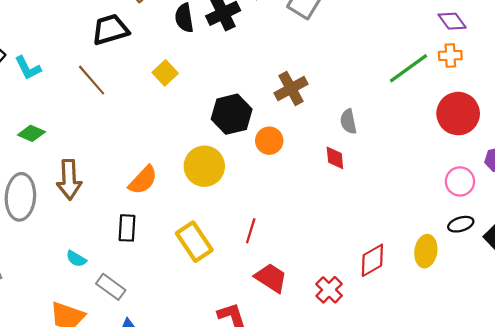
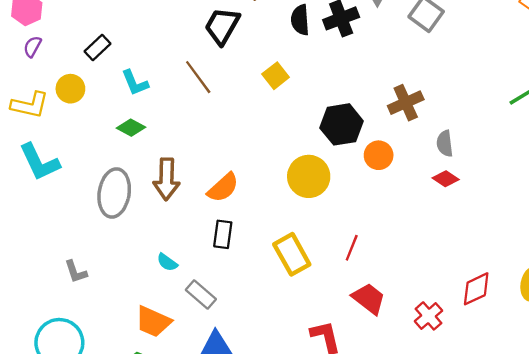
black trapezoid: (110, 30) -> (222, 26), turned -48
cyan L-shape: (28, 68) -> (135, 83), moved
gray semicircle: (348, 121) -> (445, 144), moved
red diamond: (335, 158) -> (446, 179), turned -55
orange semicircle: (143, 180) -> (223, 188), moved

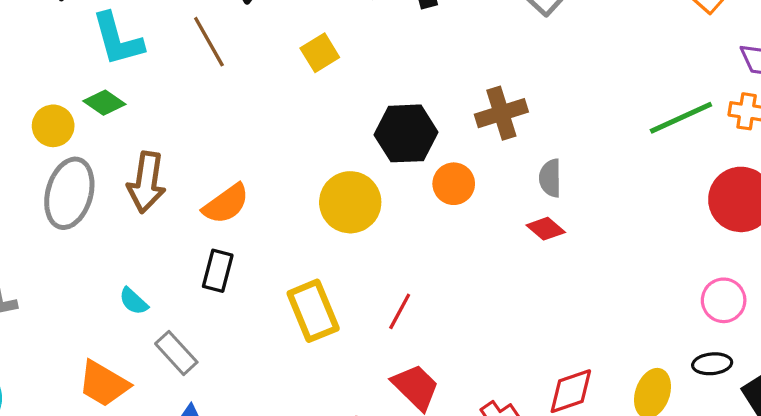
cyan L-shape: (135, 83) -> (118, 39), size x1.4
yellow circle: (70, 89) -> (53, 126), moved

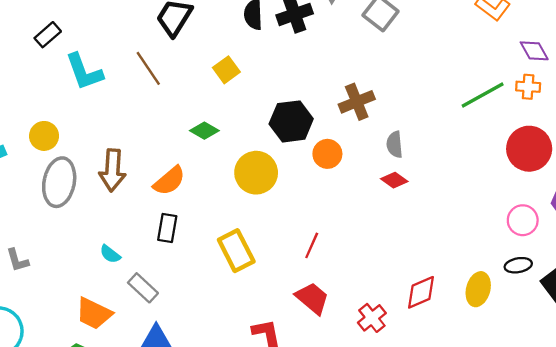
green diamond: (104, 103) -> (204, 131), moved
red line: (400, 311) -> (312, 245), moved

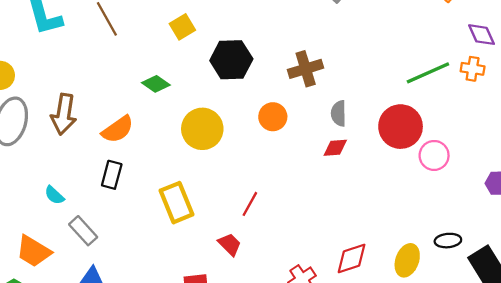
black hexagon: (291, 121) -> (231, 60), moved
red circle: (529, 149) -> (401, 127), moved
red diamond: (394, 180) -> (335, 148), turned -45
pink circle: (523, 220) -> (434, 155), moved
red trapezoid: (312, 298) -> (230, 244), moved, size x0.7

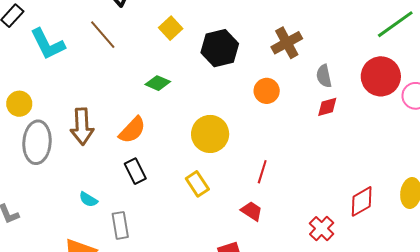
yellow circle: (202, 129) -> (210, 134), moved
black rectangle: (112, 175) -> (135, 171), turned -30
yellow rectangle: (176, 203) -> (197, 184), size x0.7
gray rectangle: (83, 231) -> (120, 225), turned 44

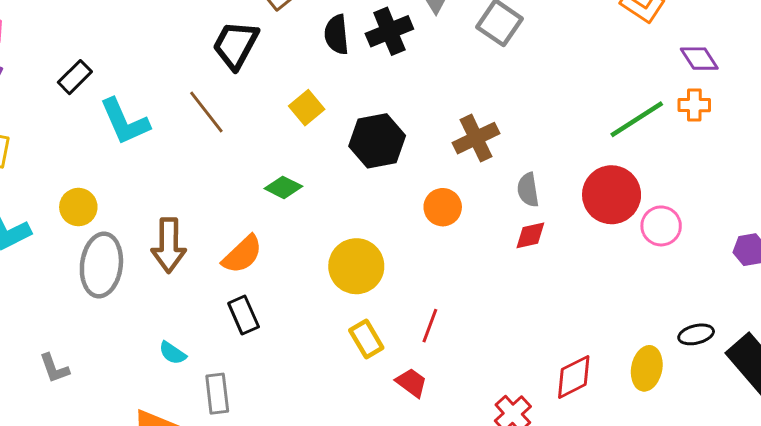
yellow rectangle: (197, 184) -> (366, 339), moved

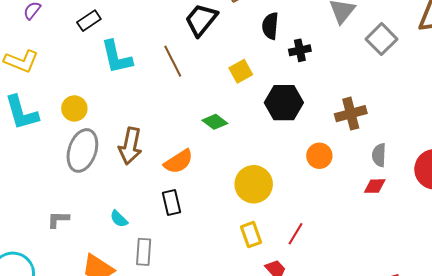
black cross: (389, 31) -> (300, 50), moved, size x0.7
gray L-shape: (54, 368) -> (58, 219), moved, turned 100

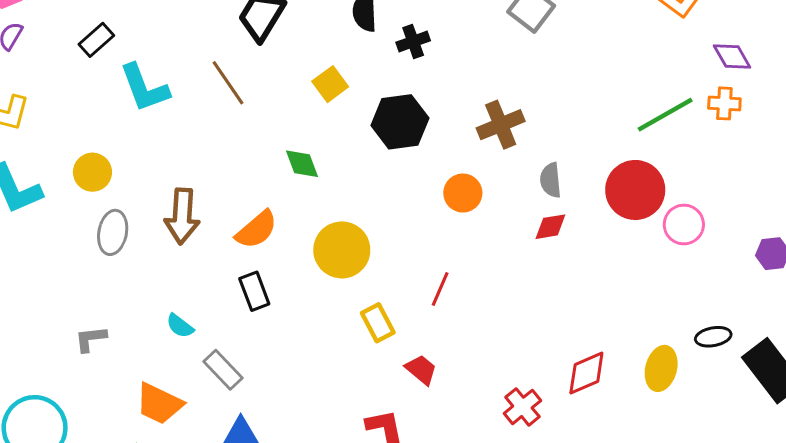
green diamond: (215, 122) -> (302, 164), turned 40
gray ellipse: (82, 150) -> (113, 232), size x0.7
yellow circle: (254, 184) -> (342, 250), moved
red line: (295, 234) -> (440, 289), moved
gray rectangle: (144, 252) -> (223, 370), turned -40

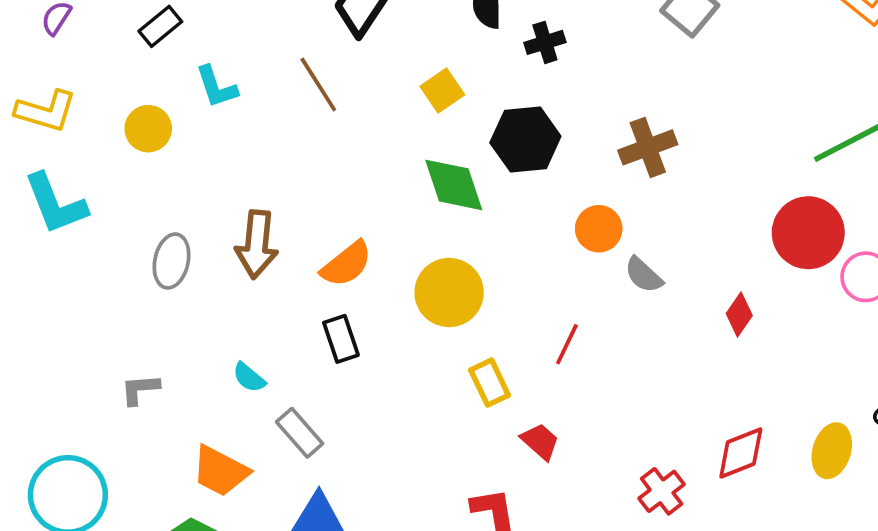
cyan L-shape: (144, 88) -> (216, 87), size x0.7
green diamond: (302, 164) -> (454, 185), moved, size x1.5
yellow circle: (92, 172) -> (148, 129), moved
gray semicircle: (551, 180) -> (644, 275), moved, turned -44
red diamond: (550, 227) -> (739, 315), moved, turned -48

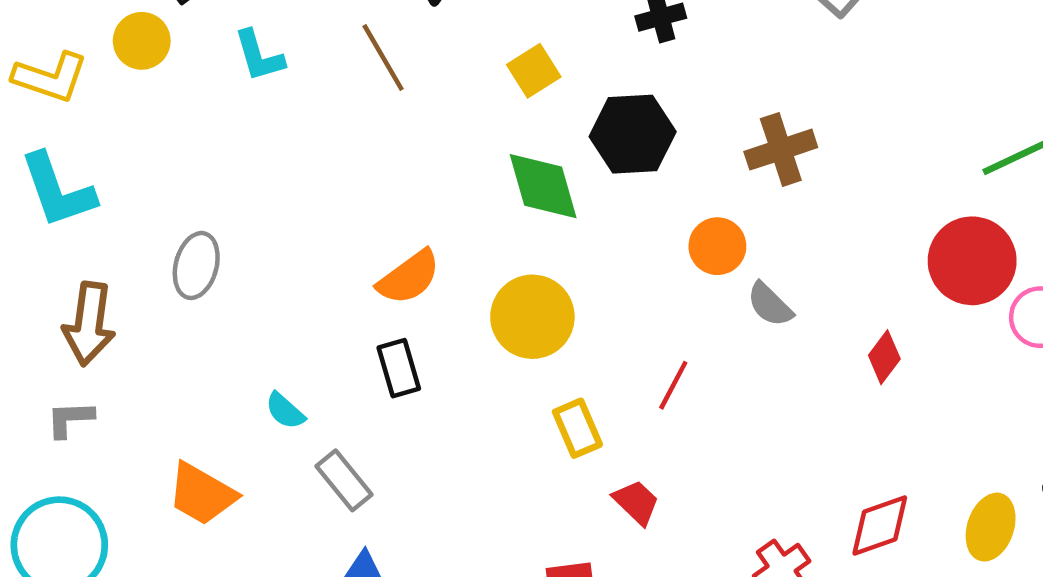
yellow circle: (148, 129) -> (142, 41), moved
brown arrow: (257, 244) -> (89, 324), moved
gray L-shape: (140, 389) -> (70, 419), moved
orange trapezoid: (220, 471) -> (202, 494), moved

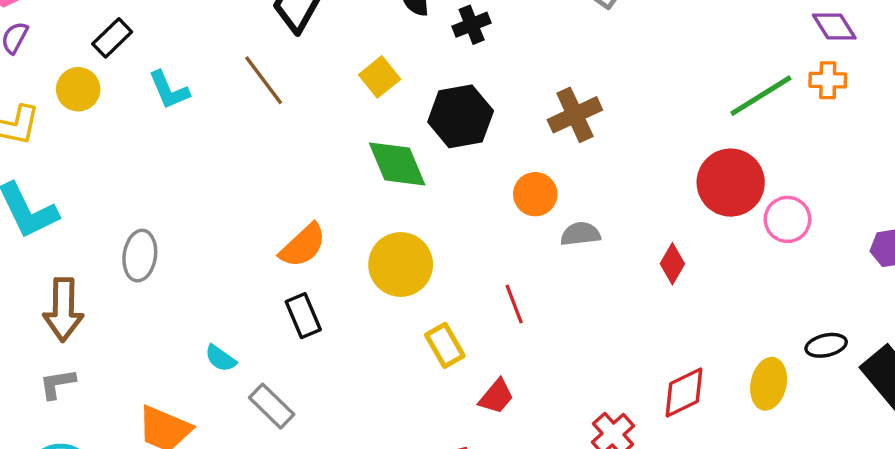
gray semicircle: (770, 305) -> (580, 234), turned 135
red line: (673, 385) -> (514, 304), turned -42
red trapezoid: (636, 502) -> (496, 397), turned 93

